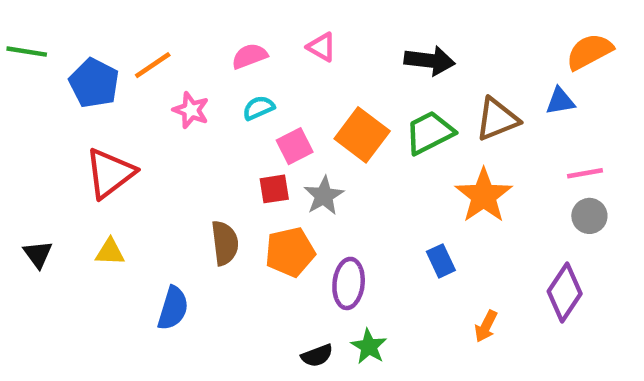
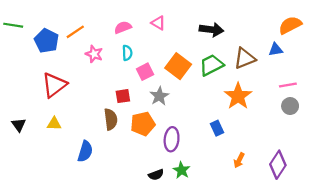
cyan semicircle: (259, 108) -> (127, 53), turned 112
red square: (274, 189) -> (123, 96), moved
purple diamond: (565, 292) -> (278, 165), moved

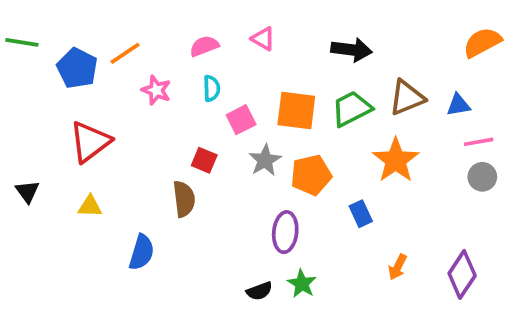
blue triangle: (276, 50) -> (458, 105), moved
orange square: (178, 66) -> (296, 111), turned -30
red square: (123, 96) -> (204, 160), turned 32
orange pentagon: (143, 124) -> (311, 175), moved
black triangle: (19, 125) -> (27, 192), moved

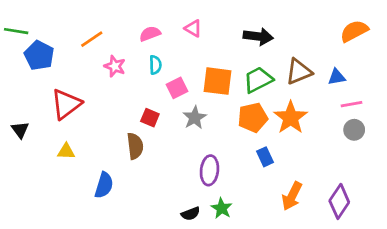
blue pentagon: (77, 68) -> (39, 55), moved
orange pentagon: (311, 175) -> (253, 118), moved
black triangle: (27, 192) -> (20, 130), moved
orange arrow: (398, 267) -> (292, 196), size x1.5

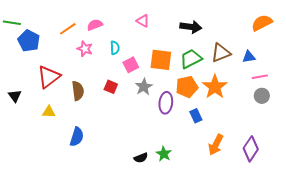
pink semicircle: (150, 34) -> (95, 25), moved
brown semicircle: (135, 146) -> (78, 91), moved
purple ellipse: (209, 170) -> (166, 103), moved

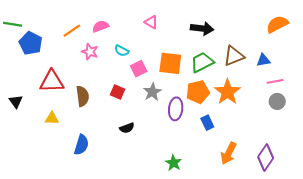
cyan semicircle: (115, 48) -> (122, 51), turned 120
red triangle: (49, 77) -> (52, 81), turned 35
black semicircle: (141, 158) -> (127, 128), moved

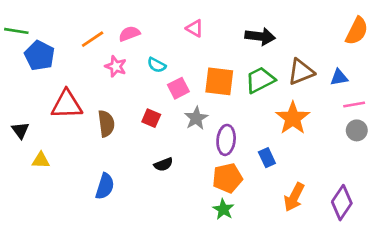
orange semicircle: (277, 24) -> (357, 31), turned 145
orange pentagon: (198, 92) -> (227, 178), moved
yellow triangle: (52, 118) -> (41, 160), moved

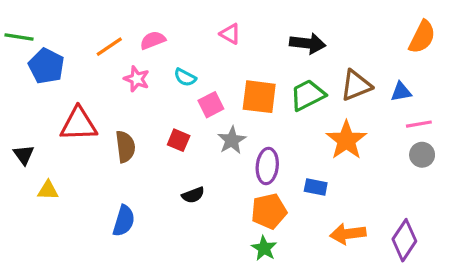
blue rectangle: (267, 158) -> (316, 187), turned -54
orange arrow: (294, 197) -> (348, 234), turned 56

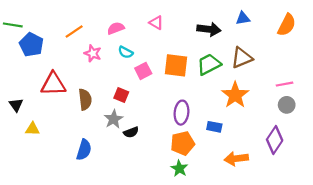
pink semicircle: (153, 40) -> (116, 28), moved
blue triangle: (401, 92) -> (243, 18), moved
gray star: (232, 140) -> (114, 119), moved
purple diamond: (404, 240) -> (275, 140), moved

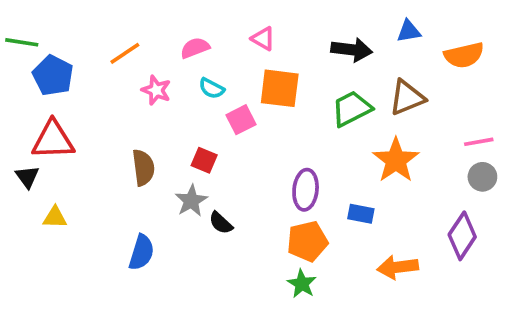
orange semicircle: (287, 25) -> (464, 55), moved, turned 50
orange square: (176, 65) -> (280, 88), moved
red triangle: (53, 84) -> (53, 140), moved
black semicircle: (131, 132) -> (221, 223), turned 64

